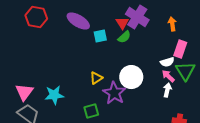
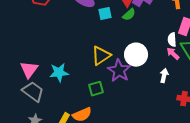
white semicircle: (167, 62) -> (172, 40), turned 104
yellow triangle: (96, 78) -> (101, 56), size x1.5
white arrow: (167, 90) -> (164, 76), moved

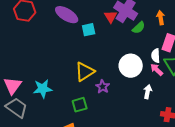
green semicircle: (129, 15) -> (139, 28), moved
white circle: (136, 55) -> (131, 66), moved
purple star: (119, 71) -> (103, 87), size x0.6

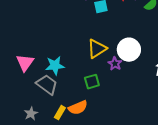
white circle: (131, 66) -> (129, 50), moved
gray trapezoid: (17, 108) -> (47, 85), moved

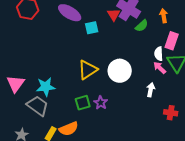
purple star: (115, 64) -> (101, 103), moved

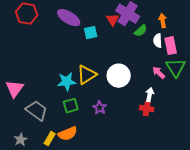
pink rectangle: (172, 41) -> (171, 46), turned -30
white semicircle: (159, 54) -> (158, 41), moved
cyan star: (46, 87) -> (67, 82), moved
green square: (83, 103) -> (71, 106), moved
red cross: (171, 113) -> (147, 109), moved

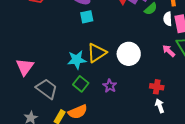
cyan square: (91, 33) -> (87, 17), moved
white arrow: (150, 95) -> (160, 106), moved, turned -32
green square: (71, 106) -> (81, 84), turned -35

